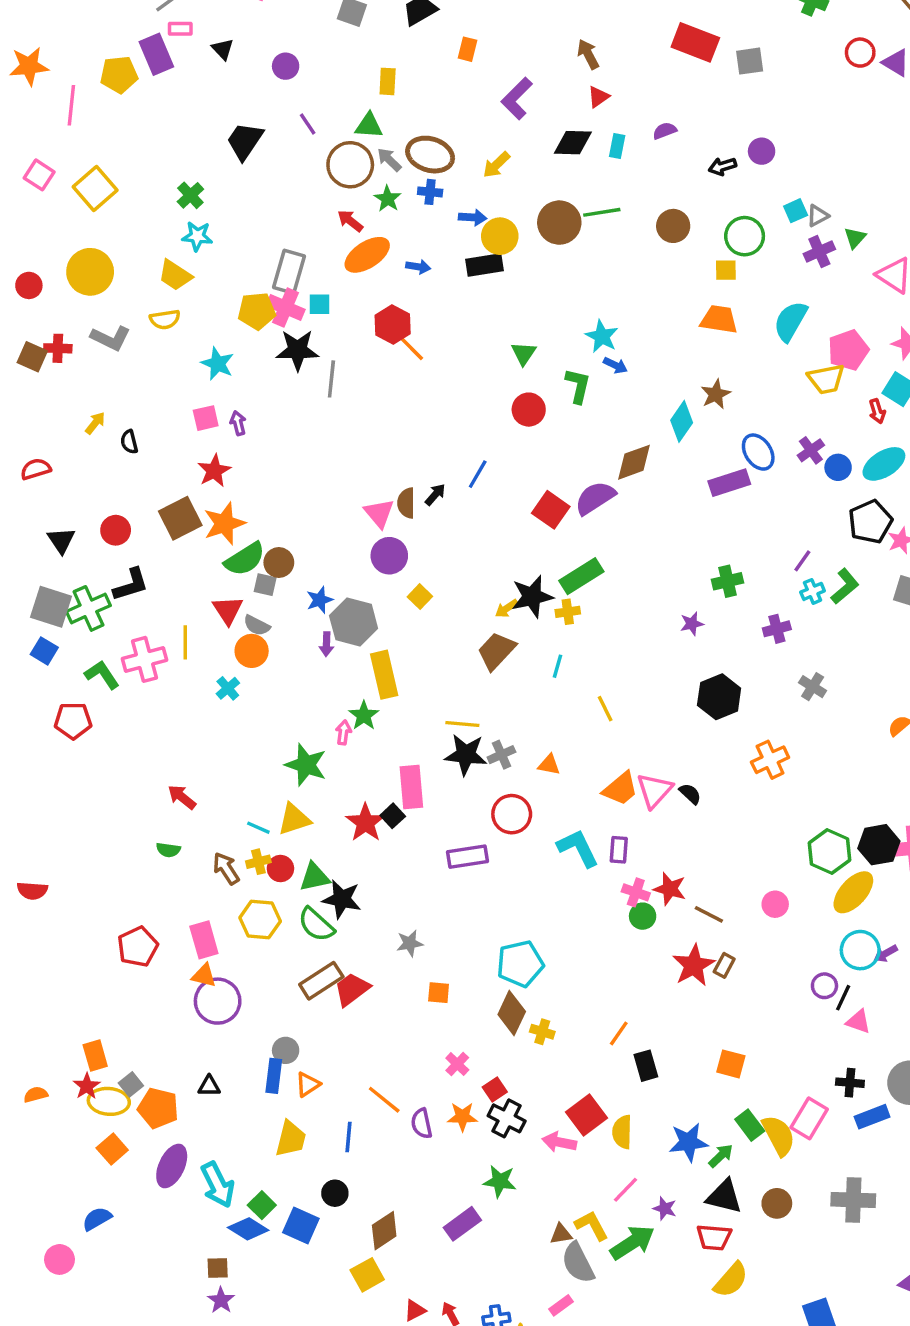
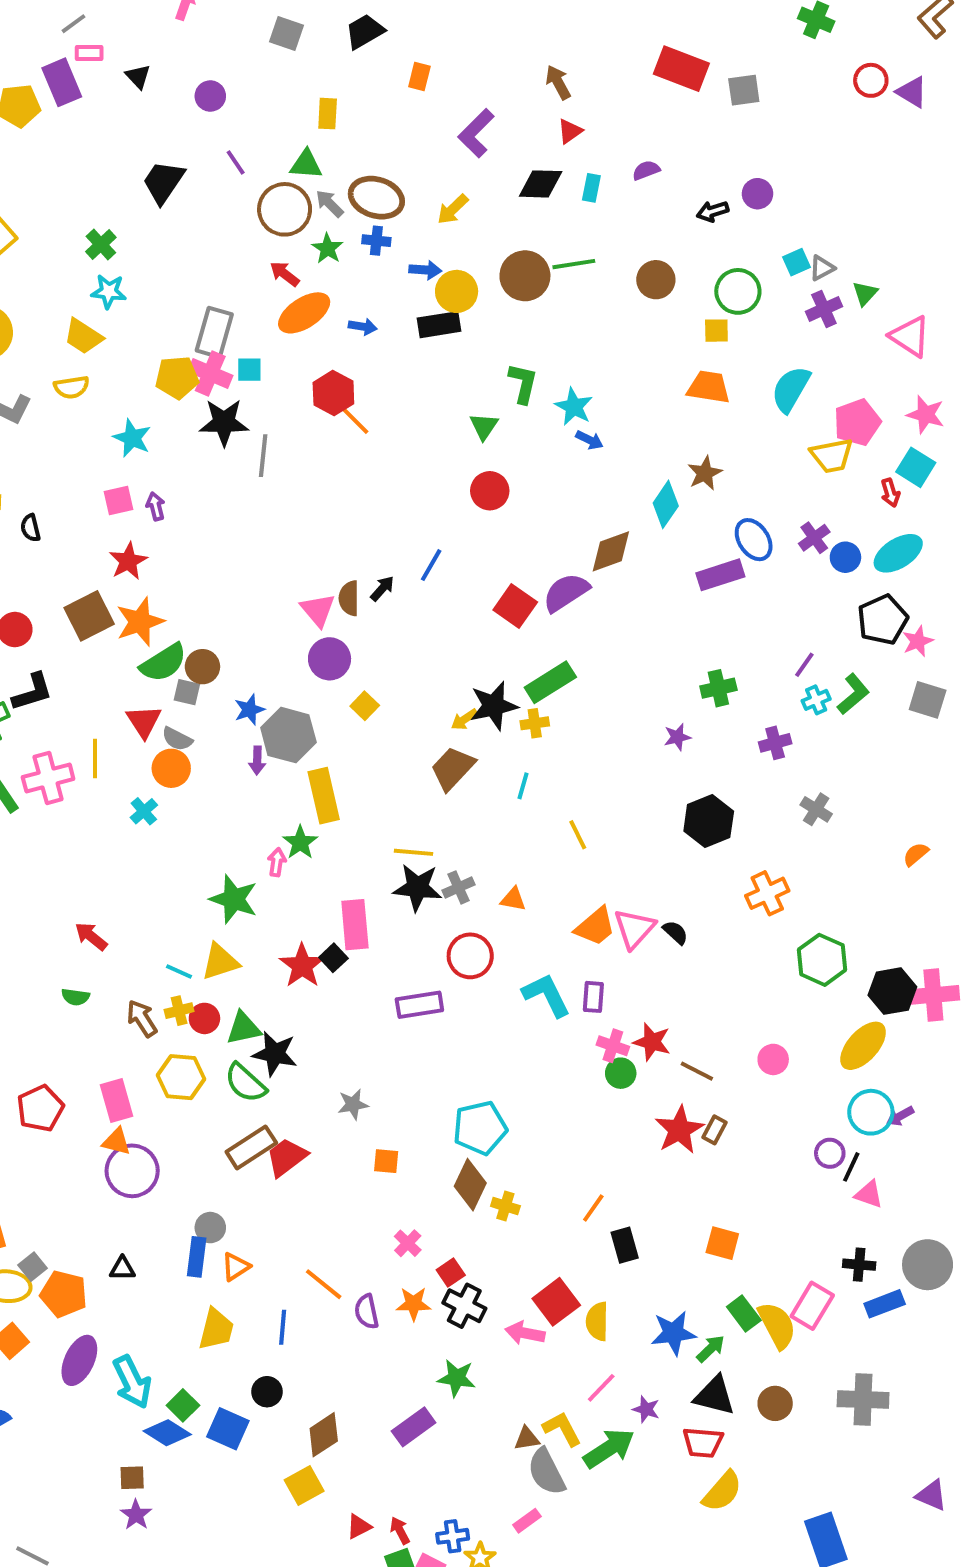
green L-shape: (578, 386) -> (523, 383), moved
green hexagon: (830, 852) -> (822, 960), moved

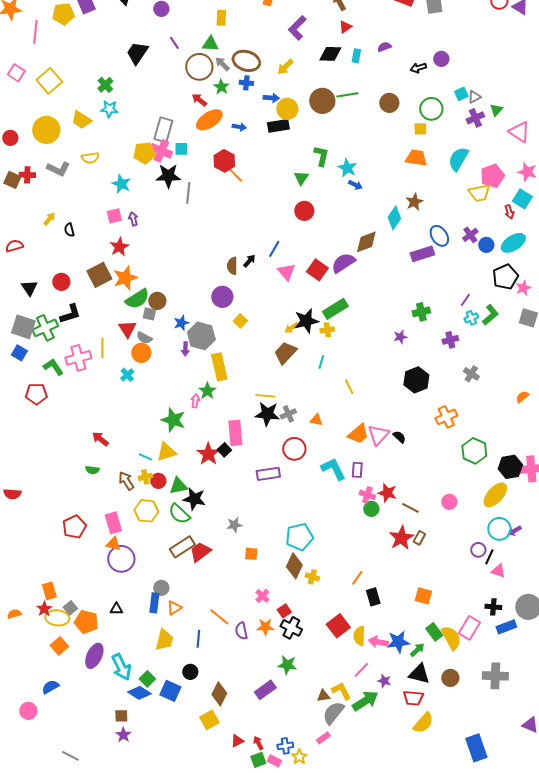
yellow trapezoid: (83, 336) -> (81, 120), moved
pink triangle: (318, 610) -> (286, 272), moved
pink arrow: (525, 1333) -> (378, 642), moved
brown diamond: (324, 1435) -> (219, 694), turned -30
gray semicircle: (546, 1472) -> (333, 713), turned 65

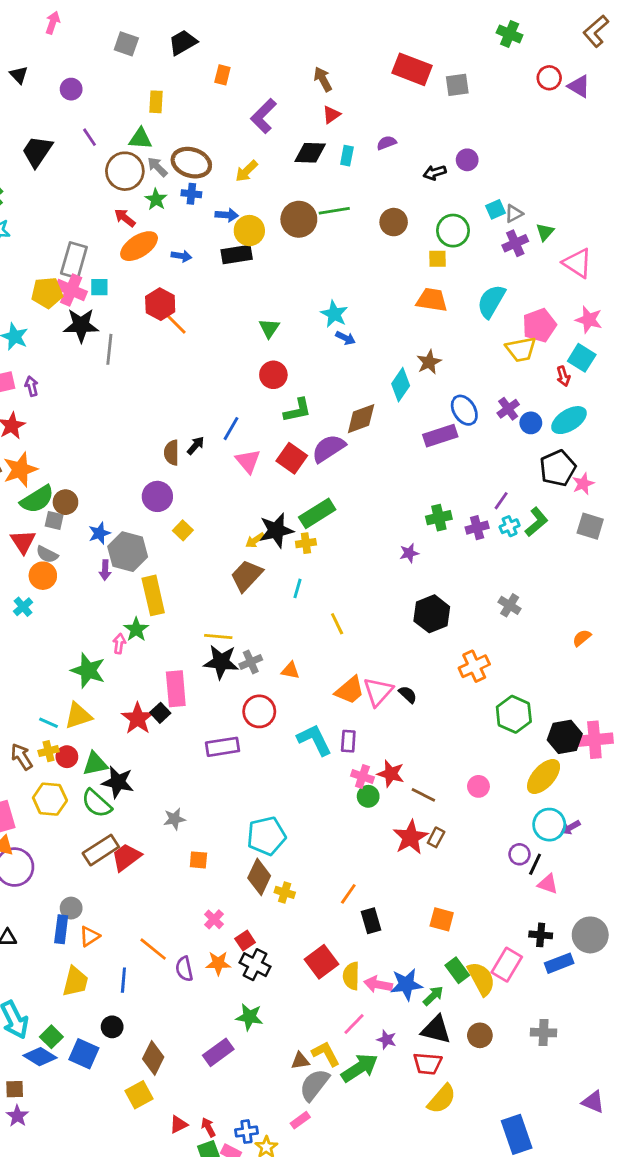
green L-shape: (321, 156) -> (297, 410), moved, turned 65
purple cross: (450, 340) -> (477, 528), moved
gray cross: (495, 676) -> (544, 1033), size x0.7

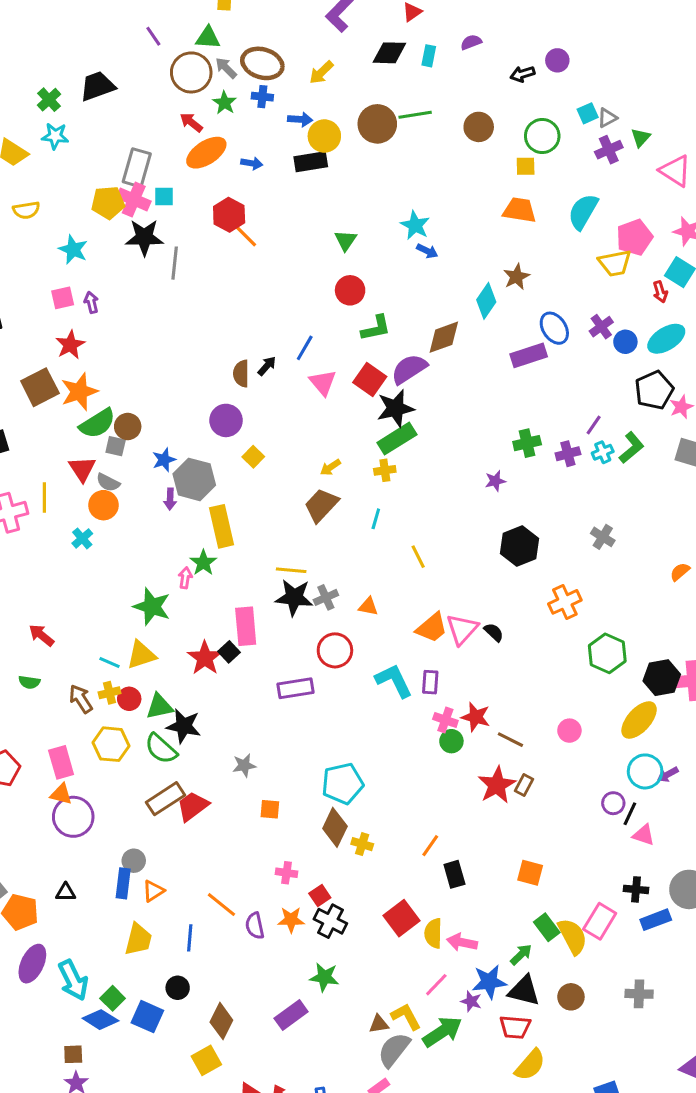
black trapezoid: (37, 151) -> (97, 86), moved, turned 36
black star: (276, 530) -> (395, 408), moved
pink cross: (214, 919) -> (287, 873), turned -36
blue star: (406, 984) -> (489, 982), moved

